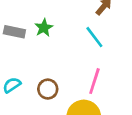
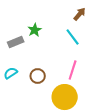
gray rectangle: (14, 32) -> (16, 42), moved, turned -35

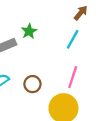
cyan line: (73, 37) -> (73, 39), turned 66

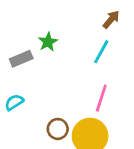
brown circle: (32, 84) -> (58, 129), moved

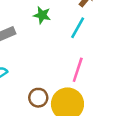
green star: (48, 42) -> (42, 15), moved, turned -30

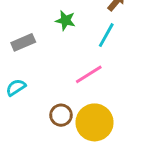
pink line: (78, 70) -> (89, 74), moved, turned 40

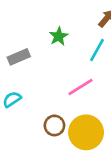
green star: (65, 20) -> (59, 36), turned 30

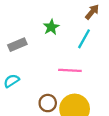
pink line: (81, 87) -> (70, 70), turned 35

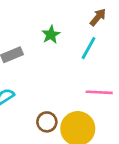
pink line: (70, 70) -> (99, 92), moved

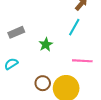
green star: (51, 35) -> (46, 45), moved

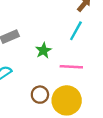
pink line: (82, 61) -> (71, 67), moved

